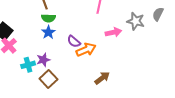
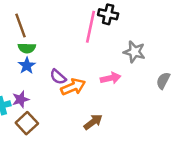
gray semicircle: (158, 14) -> (163, 81), moved
pink arrow: (113, 32) -> (111, 78), moved

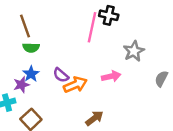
gray star: (134, 52) -> (134, 51), turned 30
blue star: (27, 66) -> (31, 74), moved
purple star: (21, 99) -> (21, 85), moved

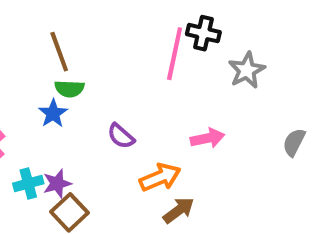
gray star: (134, 51) -> (247, 70), moved
blue star: (31, 74) -> (53, 113), moved
purple star: (21, 85) -> (57, 183), moved
orange arrow: (75, 85) -> (160, 177), moved

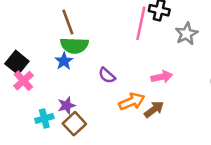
green semicircle: (69, 89) -> (74, 45), size x1.5
cyan cross: (28, 183) -> (44, 119), moved
brown arrow: (179, 210) -> (154, 109), moved

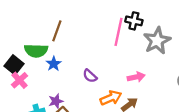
brown line: (68, 22) -> (57, 31), turned 40
gray star: (187, 34) -> (157, 41), size x1.4
green semicircle: (74, 45) -> (36, 51), moved

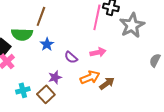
blue star: (54, 64) -> (47, 44), moved
pink arrow: (136, 77) -> (98, 52), moved
purple star: (56, 101) -> (55, 77), moved

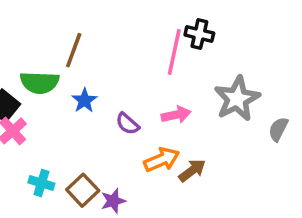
gray star: (132, 25) -> (237, 99), moved
purple star: (55, 77) -> (113, 201), moved
cyan cross: (23, 90) -> (41, 183), turned 32

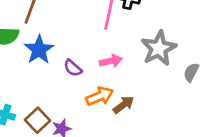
blue star: (84, 100) -> (39, 50), size x1.5

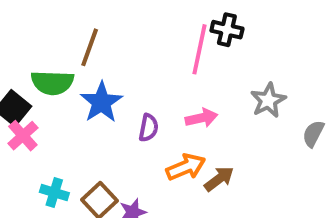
gray star: (159, 48) -> (268, 100), size x0.7
purple semicircle: (73, 68) -> (148, 128), turned -120

